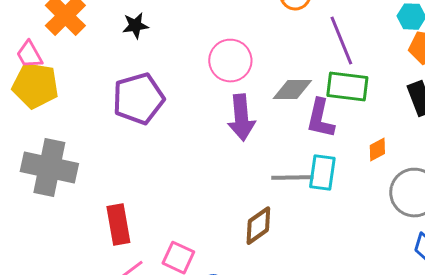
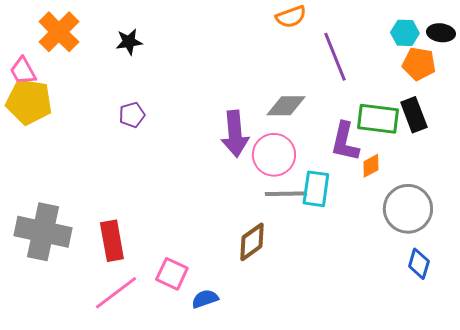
pink circle: (230, 61) -> (274, 155), moved
green rectangle: (347, 87) -> (378, 119), moved
purple pentagon: (138, 99) -> (132, 115), size x0.5
purple L-shape: (320, 119) -> (345, 142), moved
gray cross: (49, 168) -> (43, 232), moved

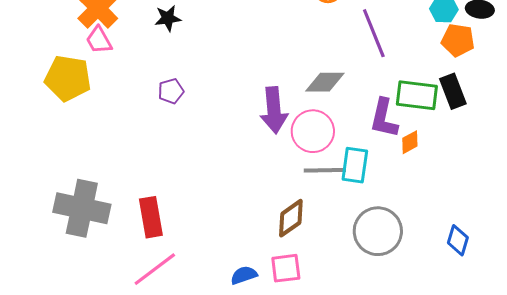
pink trapezoid: (23, 71) -> (99, 40), moved
gray circle: (408, 209) -> (378, 231), moved
pink square: (172, 274) -> (286, 268), moved, turned -32

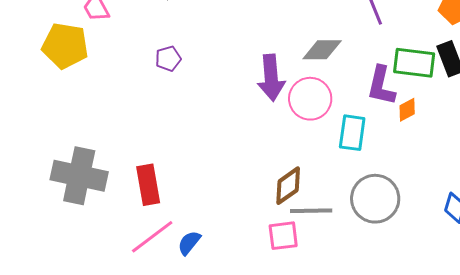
gray line: (325, 170) -> (311, 211), moved
blue semicircle: (244, 275) -> (189, 243), moved, turned -32

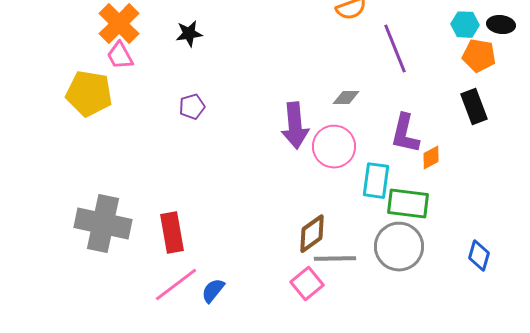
gray diamond: (322, 50) -> (346, 98), size x0.7
green rectangle: (414, 63) -> (408, 204), moved
pink square: (283, 236) -> (307, 284), turned -32

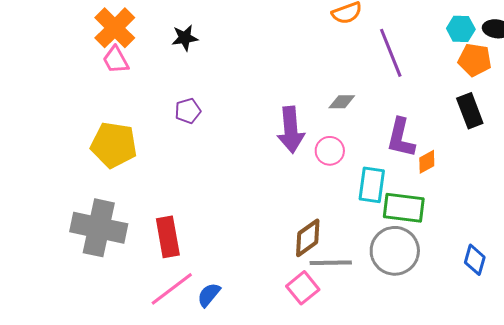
yellow pentagon: (89, 94) -> (114, 145), moved
pink circle: (334, 147) -> (330, 151), size x0.7

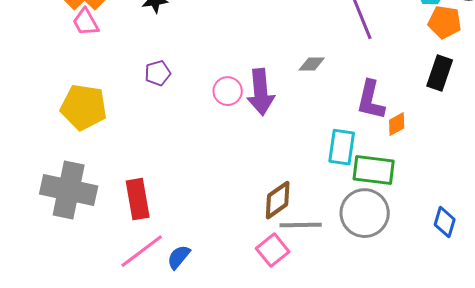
black rectangle: (470, 111) -> (440, 73), turned 40
pink circle: (330, 151) -> (228, 91), moved

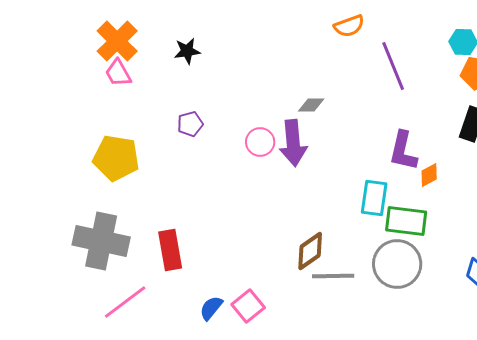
gray diamond: (312, 64) -> (311, 105), moved
pink square: (273, 250) -> (248, 306), moved
pink line: (142, 251) -> (125, 302), moved

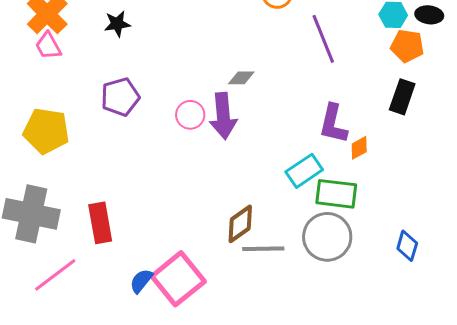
purple pentagon: (190, 124) -> (120, 97), size x1.5
cyan rectangle: (374, 198) -> (304, 171), turned 48
pink square: (248, 306) -> (178, 279), size x1.6

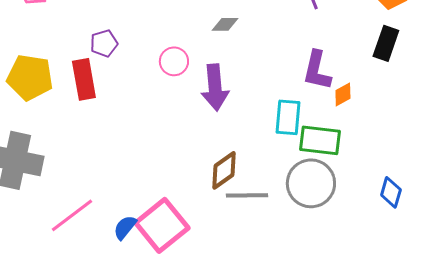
purple pentagon: (120, 97) -> (104, 43), size x0.7
purple arrow: (223, 116) -> (215, 87), moved
cyan rectangle: (304, 171) -> (288, 117), turned -51
red rectangle: (100, 223) -> (84, 79), moved
pink line: (55, 275) -> (72, 215), moved

